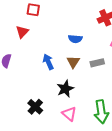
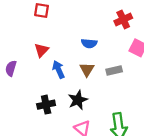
red triangle: (22, 32) -> (42, 50), moved
black cross: (35, 107) -> (46, 105), moved, turned 35

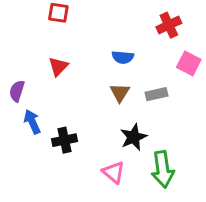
blue arrow: (59, 69) -> (32, 122), moved
black star: (78, 100) -> (134, 137), moved

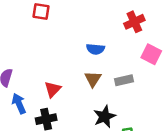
red triangle: (58, 66) -> (53, 89), moved

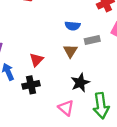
gray rectangle: (124, 80) -> (92, 40), moved

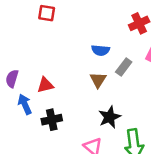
gray rectangle: (92, 40) -> (124, 67), turned -40
red triangle: (36, 60) -> (45, 85), moved, turned 32

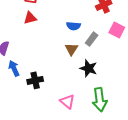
red triangle: (45, 85) -> (30, 18), moved
black star: (110, 117) -> (89, 68), moved, turned -30

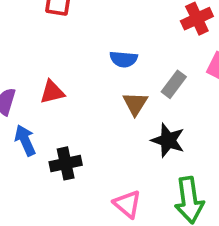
red triangle: (30, 18) -> (52, 92), moved
blue semicircle: (73, 26) -> (124, 59), moved

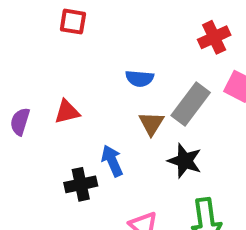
gray rectangle: (174, 84) -> (191, 104), size x1.5
blue arrow: (25, 140) -> (112, 161), moved

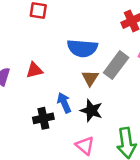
blue semicircle: (140, 78) -> (82, 48), size x1.6
black star: (185, 161) -> (91, 111), moved

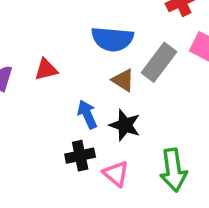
brown triangle: (90, 78) -> (123, 80), turned -30
black cross: (43, 118) -> (80, 156), moved

